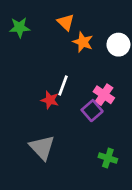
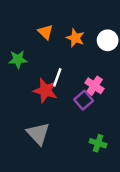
orange triangle: (66, 22) -> (45, 32), moved
green star: (20, 27) -> (18, 59), moved
red star: (50, 100) -> (45, 91), size x1.5

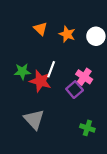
green star: (18, 59) -> (22, 71), moved

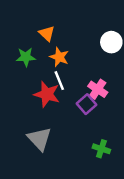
orange star: (67, 34) -> (59, 57), moved
white line: (51, 69) -> (59, 81), turned -42
green star: (22, 71) -> (26, 57), moved

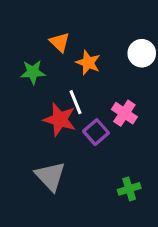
orange star: (59, 57) -> (88, 63), moved
purple square: (87, 104) -> (96, 132), moved
green cross: (101, 149) -> (129, 189), turned -35

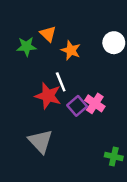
green star: (33, 72) -> (27, 46), moved
pink cross: (124, 113) -> (95, 103), moved
green cross: (129, 189) -> (114, 156), moved, turned 30

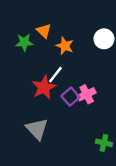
white line: (61, 82) -> (55, 75), turned 60
red star: (48, 96) -> (44, 87), turned 30
pink cross: (95, 103) -> (87, 94), turned 30

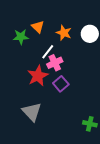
orange star: (65, 46) -> (64, 33), moved
white line: (55, 75) -> (48, 52), moved
pink cross: (87, 94) -> (55, 63), moved

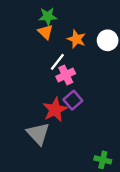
green star: (21, 37) -> (48, 16), moved
red star: (38, 76) -> (55, 110), moved
green cross: (90, 124) -> (103, 160), moved

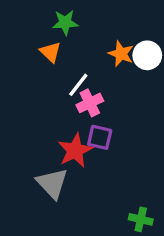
orange triangle: (45, 32) -> (50, 52), moved
orange star: (76, 39) -> (121, 54), moved
purple square: (73, 100) -> (100, 137), turned -36

